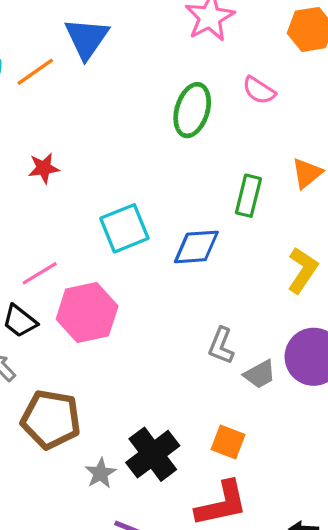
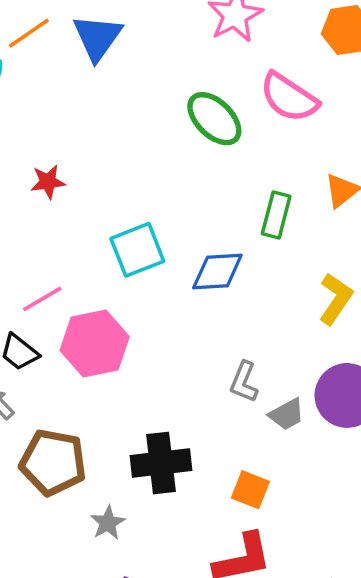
orange line: (35, 72) -> (29, 33), moved
pink semicircle: (259, 90) -> (289, 97), size x1.6
green ellipse: (192, 110) -> (214, 119), turned -63
black cross: (153, 454) -> (161, 463), moved, turned 30

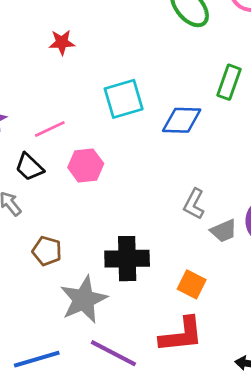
pink hexagon: (95, 343) -> (86, 166), size x0.7
brown pentagon: (53, 462) -> (47, 251), size x0.6
gray star: (108, 523) -> (84, 300), size x1.8

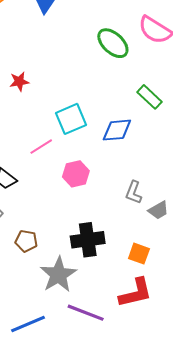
green rectangle: (229, 82) -> (150, 97), turned -60
pink line: (50, 129) -> (41, 147), moved
pink hexagon: (86, 166) -> (76, 174), moved

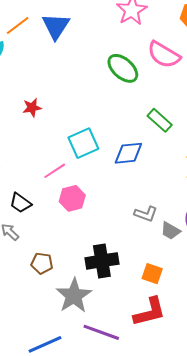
pink hexagon: (76, 174) -> (72, 198), moved
gray L-shape: (134, 192) -> (146, 214), turned -90
gray trapezoid: (158, 210) -> (170, 231), turned 60

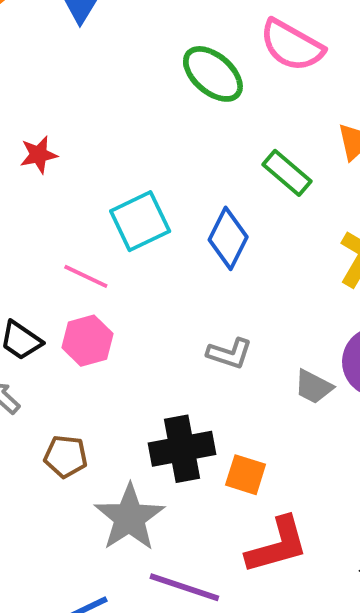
blue diamond: (128, 153) -> (228, 238), turned -56
pink line: (55, 171) -> (86, 276), turned 60
pink hexagon: (72, 198) -> (87, 341), moved
gray L-shape: (146, 214) -> (230, 353), moved
orange square: (152, 274) -> (246, 475), moved

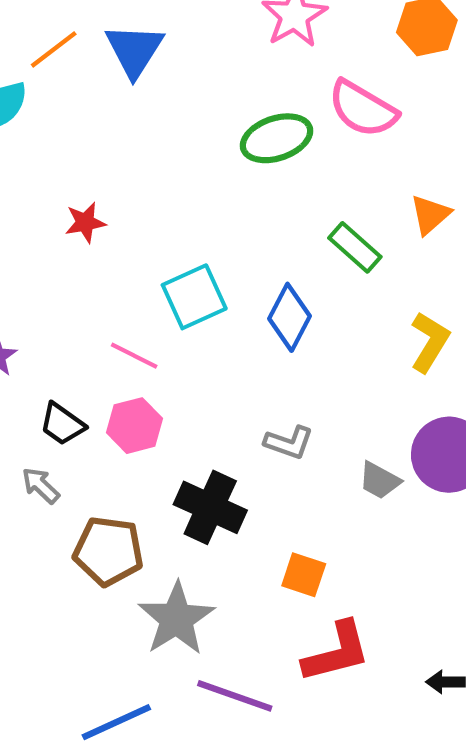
green ellipse: (213, 74) -> (277, 138), turned -60
black cross: (182, 449) -> (210, 507), moved, turned 34
brown pentagon: (66, 456) -> (108, 551), size x1.5

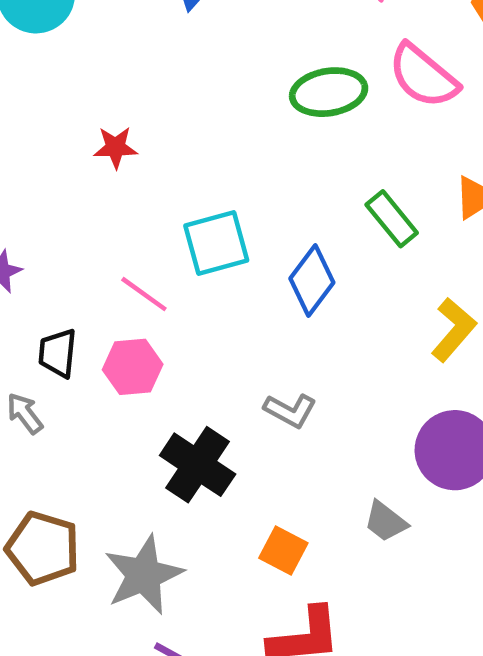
black trapezoid: (62, 424) -> (58, 353), turned 51
gray trapezoid: (379, 480) -> (386, 521), moved
brown pentagon: (108, 551) -> (43, 548), moved

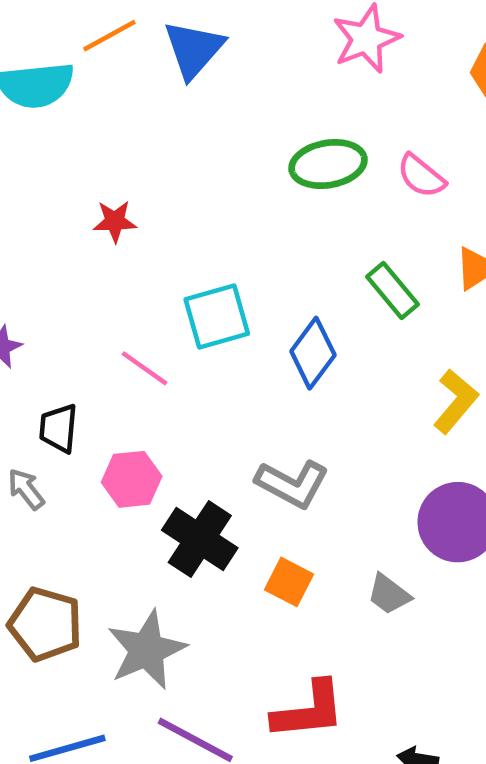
pink semicircle: (423, 76) -> (421, 176), moved, size x0.7
pink hexagon: (133, 367) -> (132, 479), moved
gray L-shape: (290, 411) -> (292, 484), size x1.4
orange square: (283, 550) -> (289, 582), moved

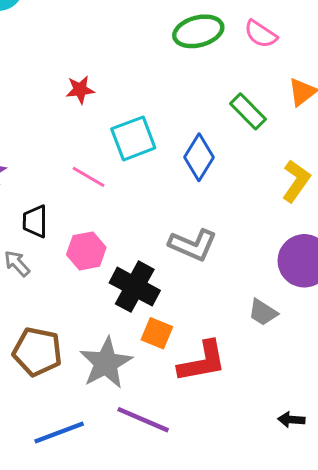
red star: (115, 221) -> (80, 90), moved
orange square: (289, 582) -> (157, 333), moved
red L-shape: (309, 710) -> (202, 362), moved

